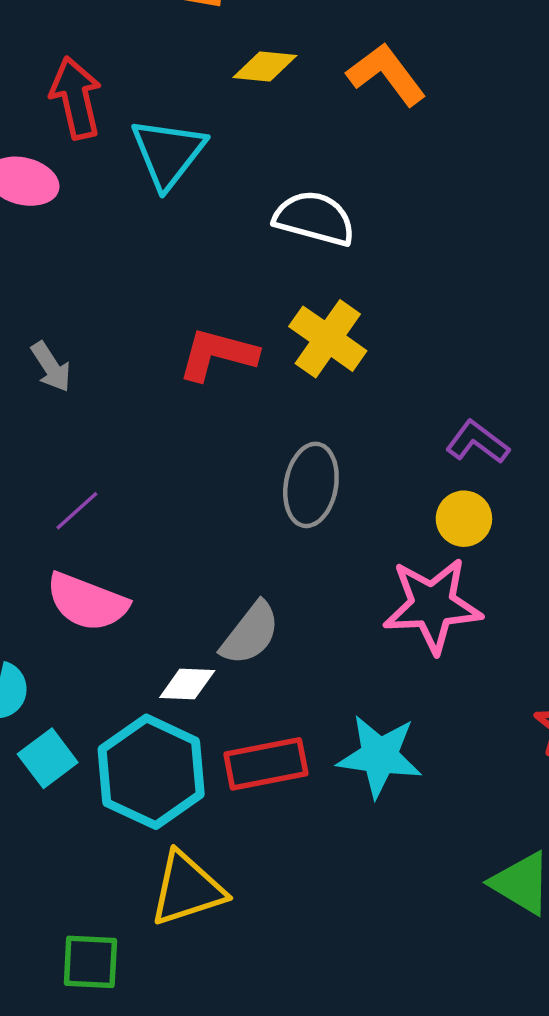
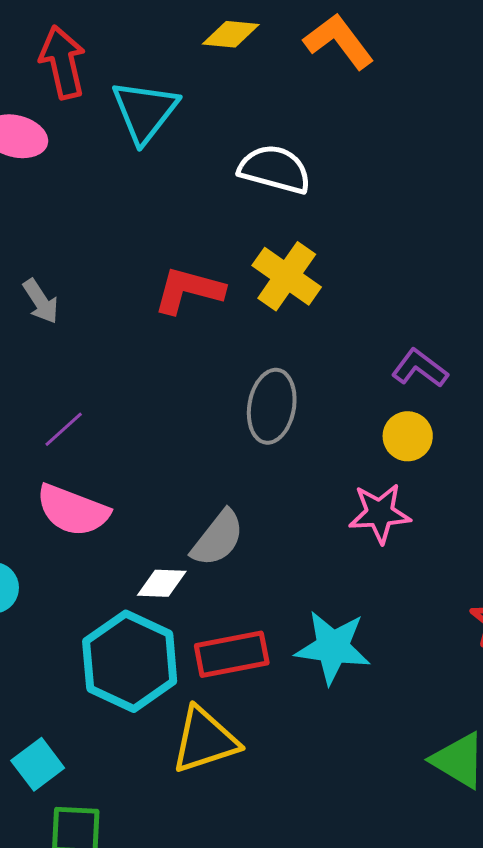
pink star: (432, 605) -> (380, 513), size x0.7
cyan square: (48, 758) -> (38, 764), moved
yellow triangle: (187, 889) -> (205, 740), moved

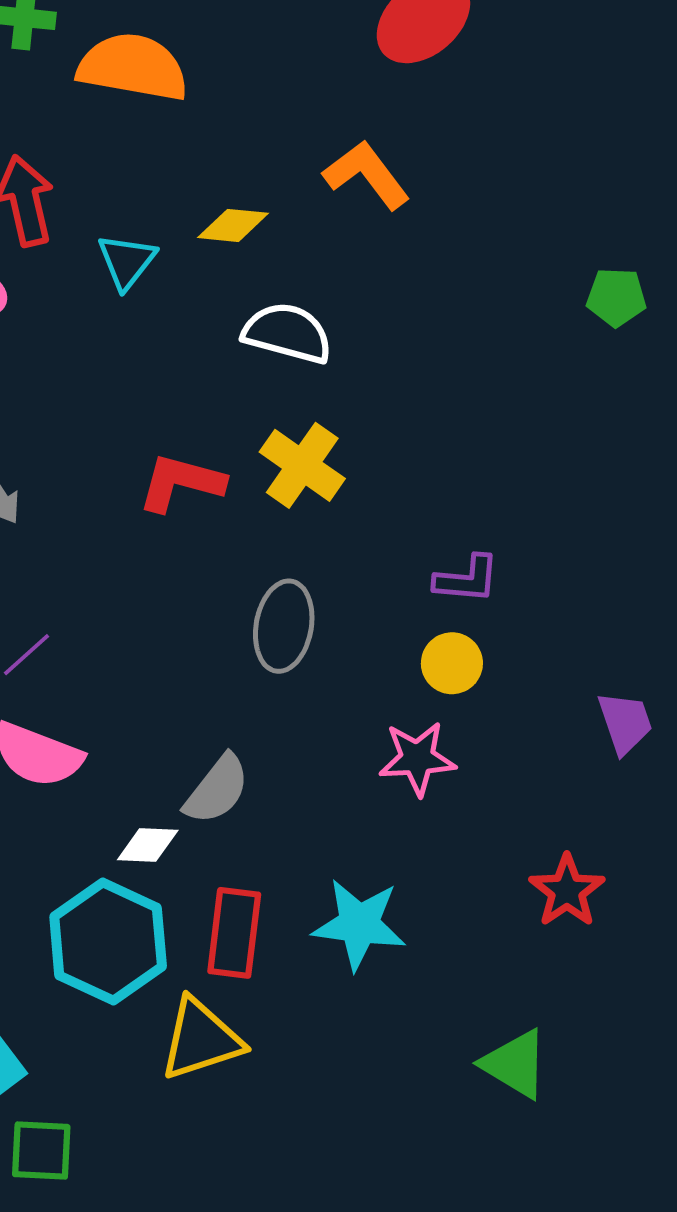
yellow diamond: (231, 34) -> (233, 225), moved
cyan triangle: (145, 111) -> (127, 261), size x0.7
purple L-shape: (420, 368) -> (467, 579), turned 148
red rectangle: (232, 654) -> (234, 933), turned -72

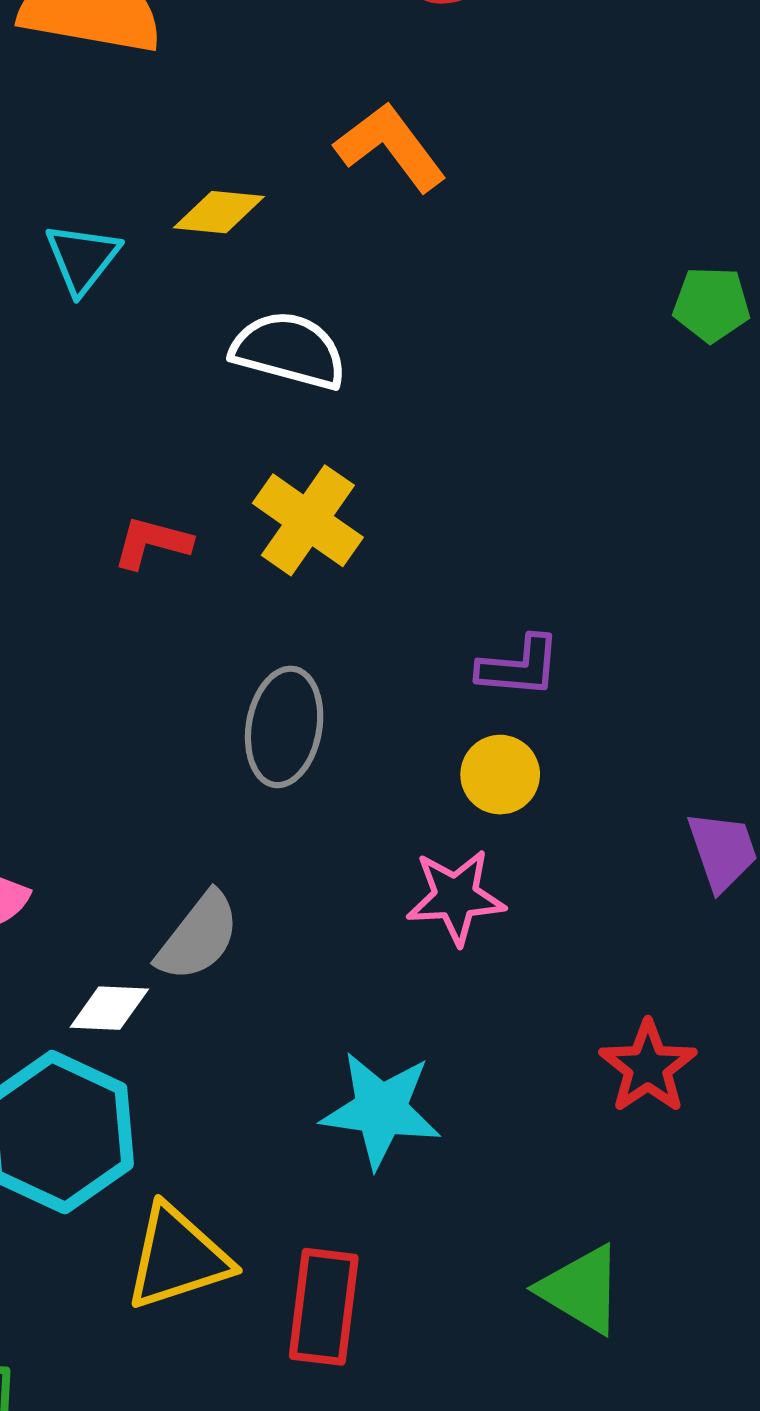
red L-shape: (181, 483) -> (152, 543), size x0.7
red rectangle: (234, 933) -> (324, 1307), moved

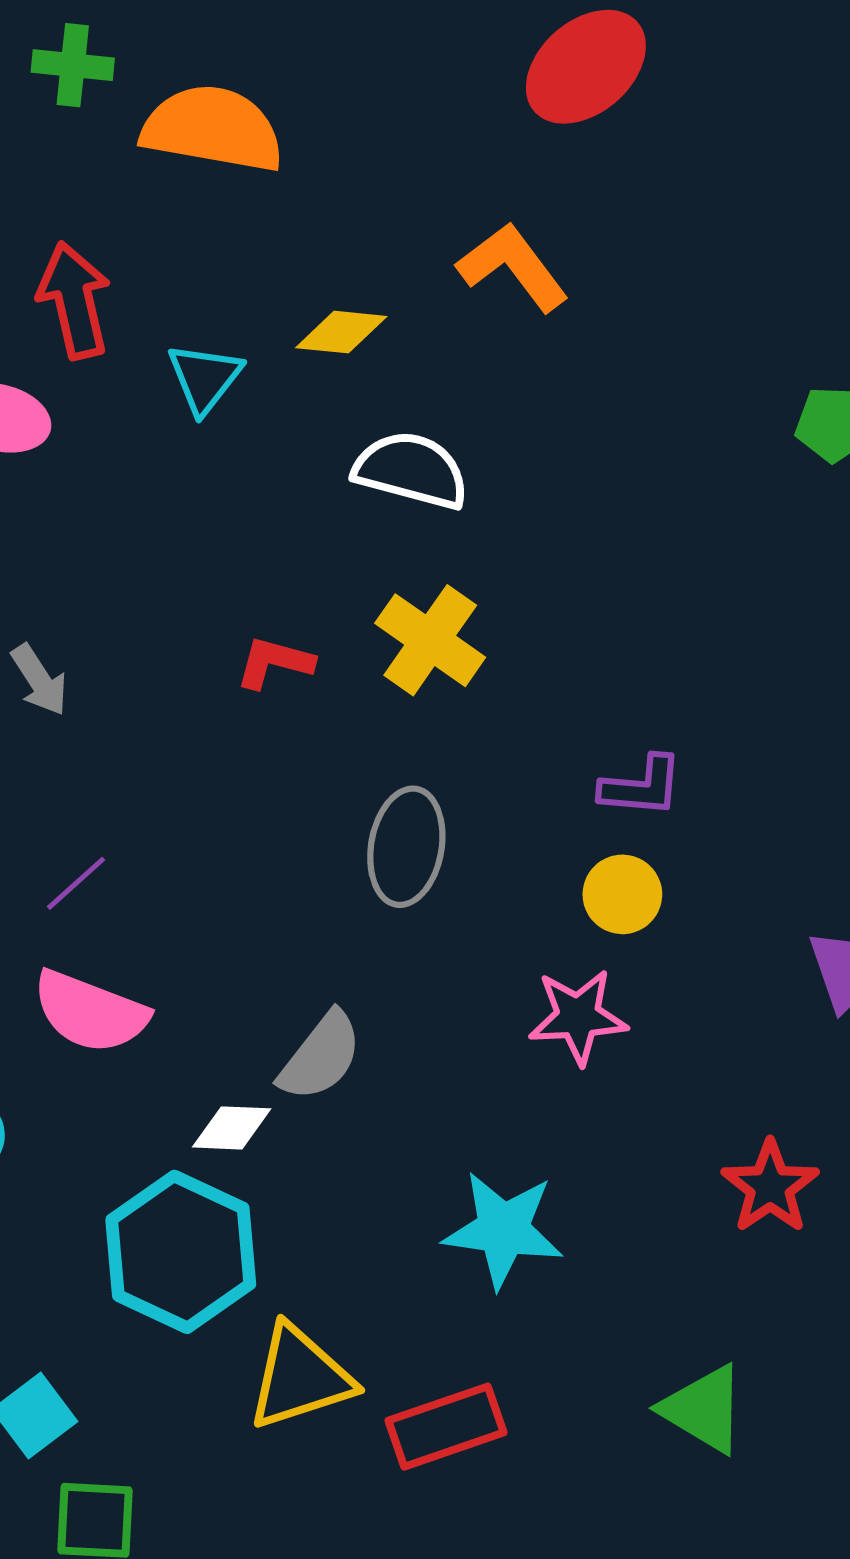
red rectangle: (324, 1307) -> (446, 1427), turned 64

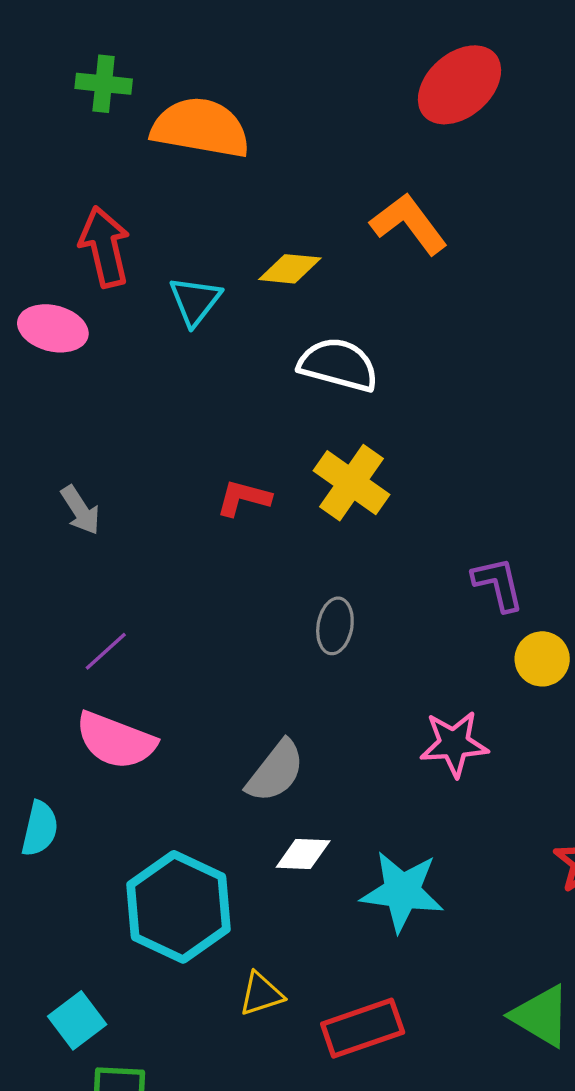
purple L-shape: (641, 786) -> (498, 584), turned -108
gray ellipse: (406, 847) -> (335, 626), size x0.7
yellow circle: (622, 894) -> (542, 659), moved
white diamond: (232, 1128) -> (303, 854), moved
yellow triangle: (300, 1377) -> (261, 994), size x0.6

